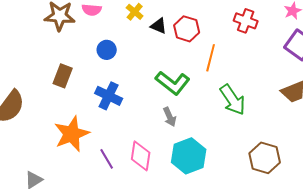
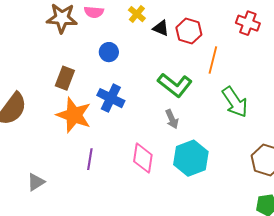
orange star: (72, 134) -> (74, 115), moved, turned -30
purple line: (107, 159) -> (90, 159), moved, turned 40

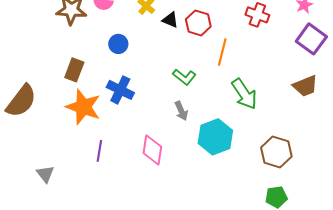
green L-shape: (175, 85) -> (184, 77), size x0.7
cyan hexagon: (191, 158) -> (215, 137), moved
gray triangle: (36, 182) -> (45, 174), turned -36

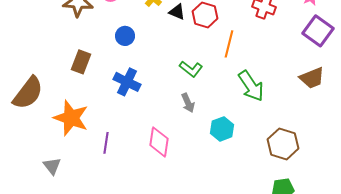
orange star: (83, 107) -> (71, 118), moved
cyan hexagon: (215, 137) -> (222, 129), size x0.7

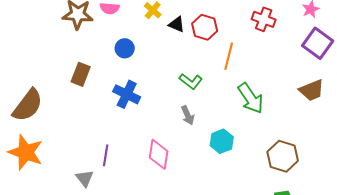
orange star: (71, 118) -> (26, 152), moved
gray triangle: (52, 166) -> (85, 178), moved

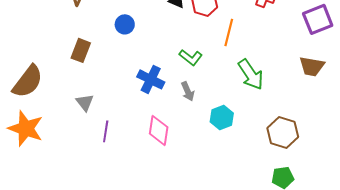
purple square: (318, 43) -> (318, 19), turned 32
brown trapezoid: (312, 90) -> (312, 66), turned 32
blue cross: (127, 94) -> (151, 79), moved
gray triangle: (85, 178) -> (85, 102), moved

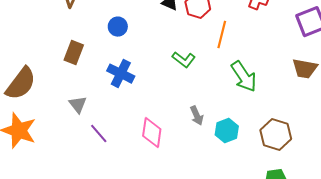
blue cross: (151, 79) -> (121, 74), moved
gray arrow: (188, 91) -> (197, 116), moved
cyan hexagon: (222, 117) -> (227, 131), moved
purple line: (106, 131) -> (99, 134), turned -50

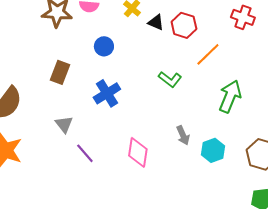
orange line: (222, 35) -> (208, 54), turned 32
blue cross: (121, 74) -> (107, 93), turned 32
green arrow: (244, 77) -> (230, 96), turned -124

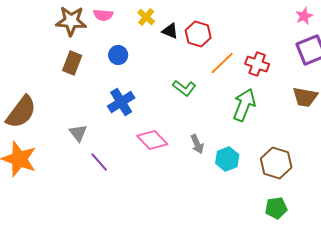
red cross: (243, 17) -> (257, 64), moved
brown rectangle: (60, 72) -> (72, 63), moved
pink diamond: (138, 152) -> (152, 140), moved, turned -52

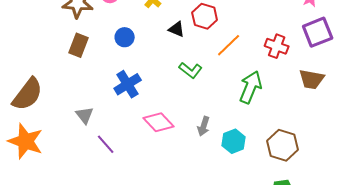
black triangle: (170, 31) -> (177, 29), moved
red cross: (257, 64) -> (277, 46), moved
gray arrow: (197, 144) -> (204, 126), turned 42

